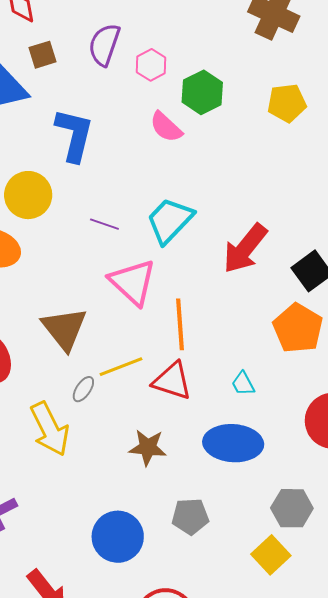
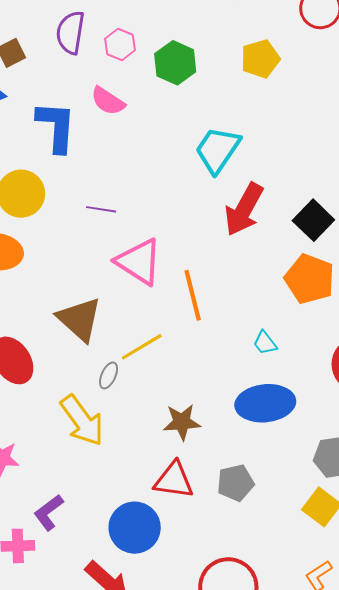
pink semicircle: (166, 127) -> (108, 101), moved
cyan trapezoid: (170, 220) -> (218, 150), moved
red triangle: (172, 381) -> (174, 480), moved
blue circle: (118, 537) -> (135, 528), moved

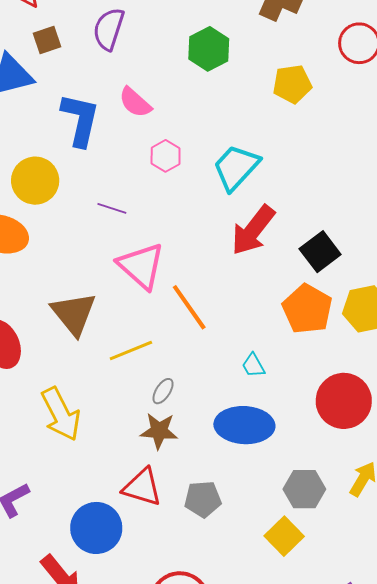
pink hexagon: (120, 44) -> (166, 156), moved
green hexagon: (175, 63) -> (209, 49), moved
orange line: (193, 295) -> (189, 307), turned -30
gray ellipse: (109, 375) -> (163, 391), moved

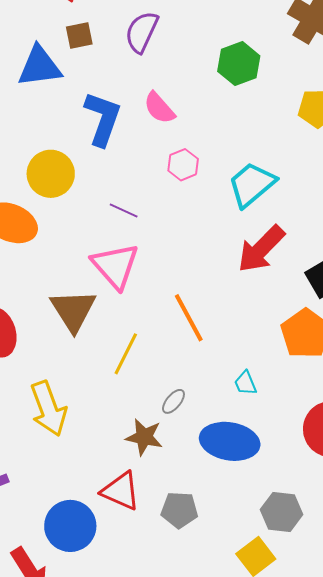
pink triangle: (141, 266) -> (115, 266), moved
yellow line: (131, 350) -> (126, 354), turned -48
gray ellipse: (163, 391) -> (173, 401), moved

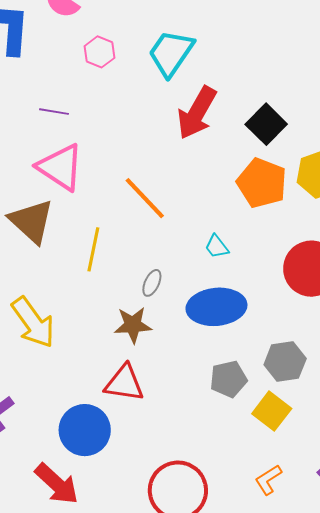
gray pentagon: (179, 510) -> (228, 379), moved

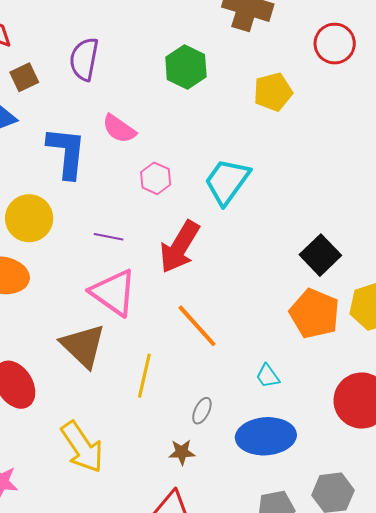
red arrow: (197, 113) -> (179, 247), moved
brown star: (133, 325) -> (182, 452), size x0.7

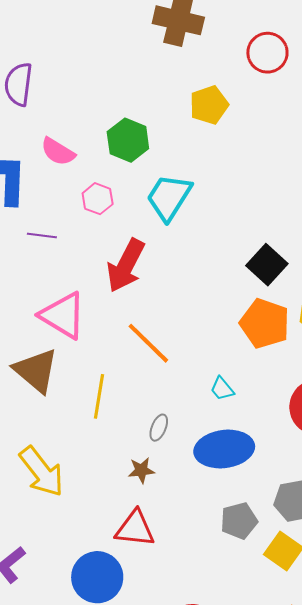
green hexagon: (186, 67) -> (128, 140), moved
purple line: (109, 237) -> (42, 236), moved

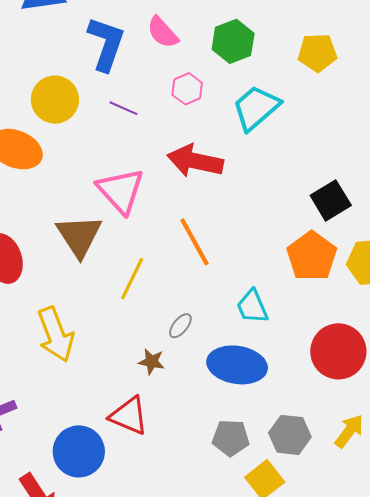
yellow pentagon: (209, 105) -> (317, 53), moved
red arrow: (126, 266) -> (195, 161), turned 58
cyan trapezoid: (222, 389) -> (252, 307), size x1.4

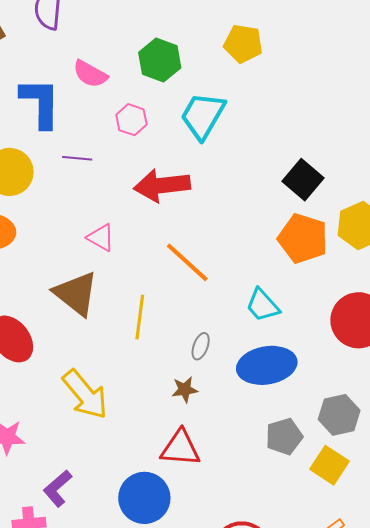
yellow pentagon: (317, 53) -> (243, 44), turned 30
pink triangle: (121, 191) -> (101, 237), size x0.6

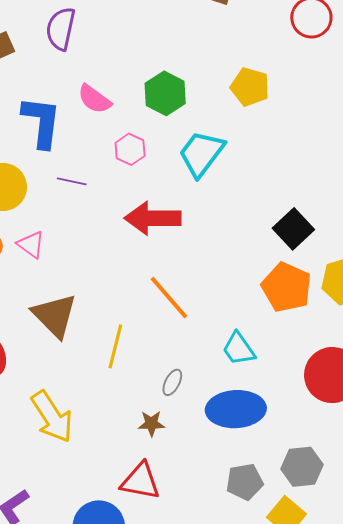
pink triangle: (101, 237) -> (31, 245), moved

